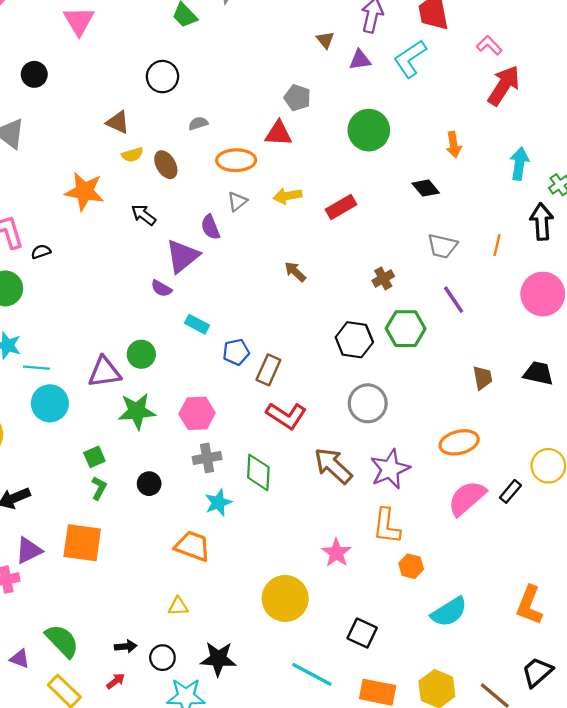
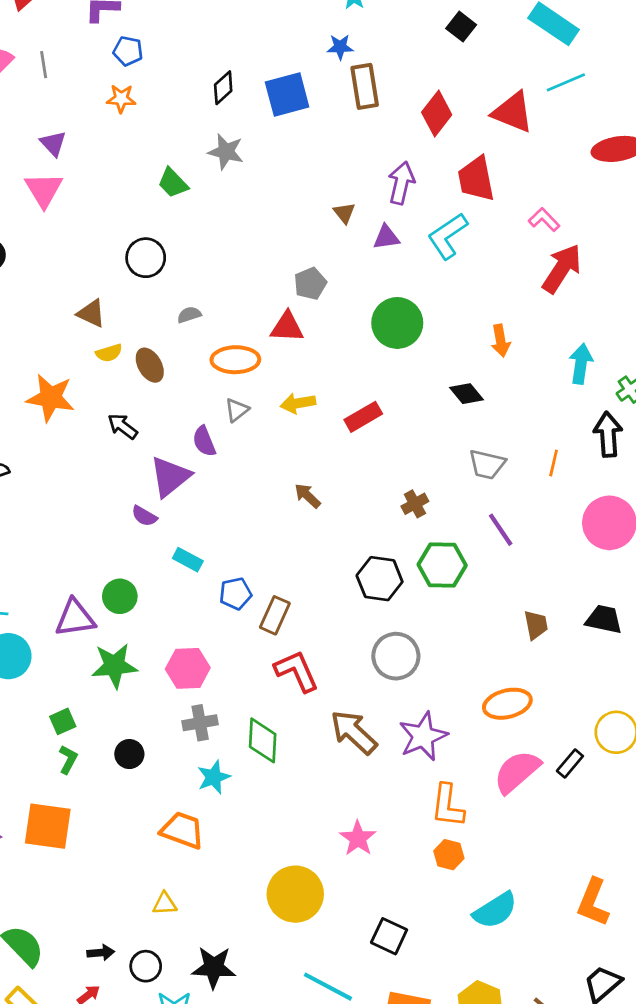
gray pentagon: (297, 98) -> (310, 284), turned 30
red L-shape: (286, 416) -> (297, 671), turned -147
orange L-shape: (387, 526) -> (448, 806), moved

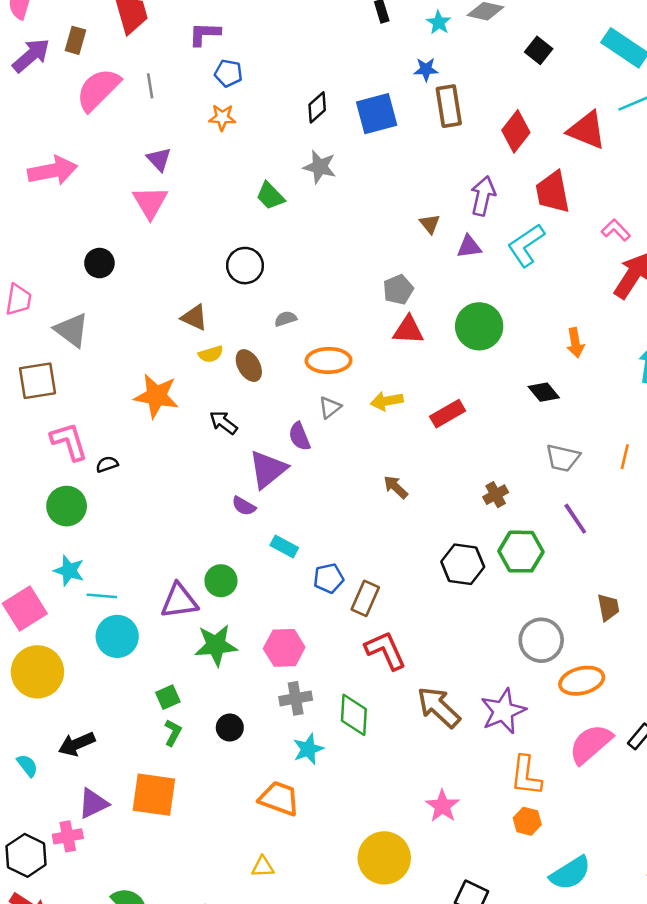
red triangle: (287, 327) -> (408, 330), moved
gray circle: (396, 656) -> (541, 640), moved

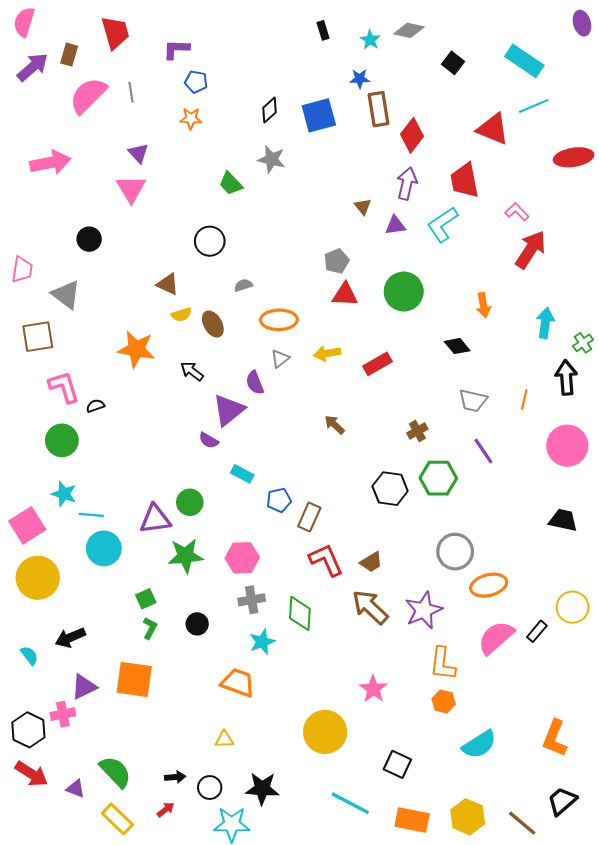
red diamond: (516, 131) -> (412, 135), moved
brown trapezoid: (608, 607) -> (371, 562), moved, turned 70

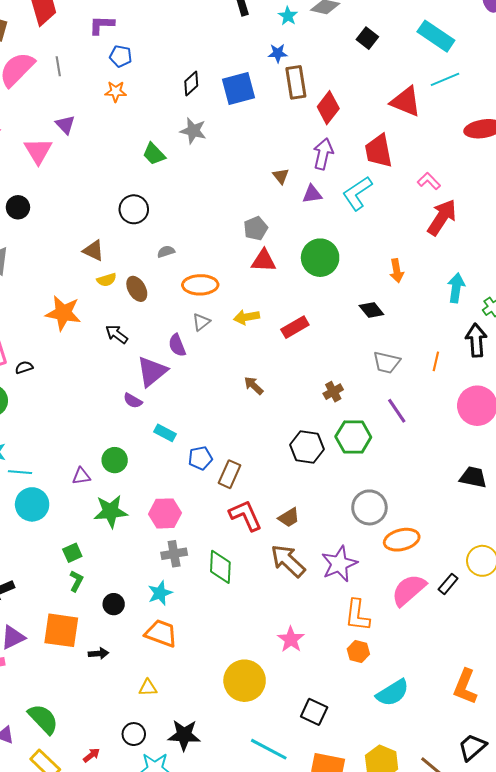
pink triangle: (131, 189) -> (38, 151), moved
purple triangle: (155, 519) -> (81, 476), size x0.6
black circle: (197, 624) -> (114, 604), moved
cyan star: (262, 642) -> (160, 593), moved
black arrow: (175, 777) -> (99, 653), moved

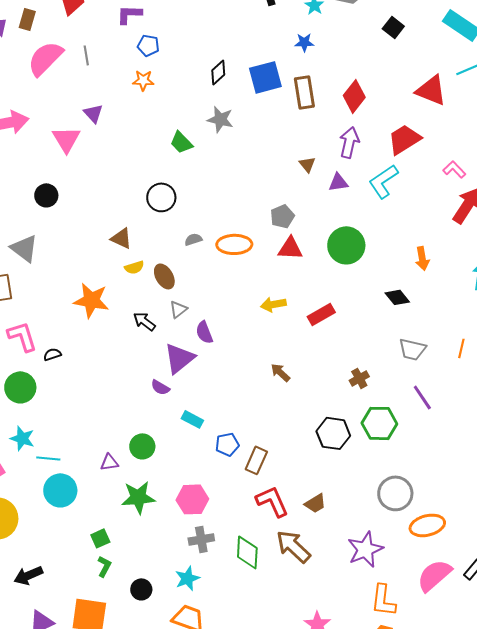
brown rectangle: (296, 82) -> (304, 92), moved
red trapezoid: (379, 151) -> (404, 139), turned 69
orange ellipse: (200, 285) -> (234, 244), moved
gray triangle: (201, 322) -> (178, 309), moved
brown arrow: (288, 561) -> (293, 546), moved

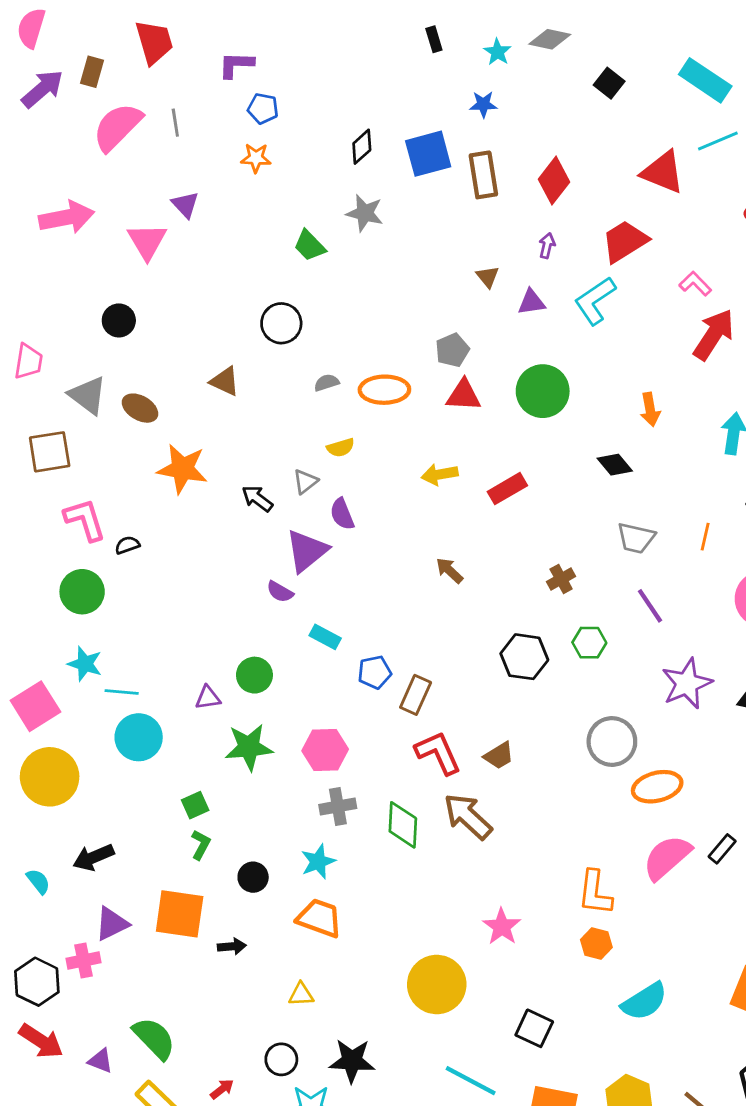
purple arrow: (349, 142) -> (547, 246), size x0.6
yellow semicircle: (134, 267) -> (341, 448), moved
brown ellipse: (164, 276) -> (140, 408), moved, turned -30
green hexagon: (379, 423) -> (589, 643), size x0.7
purple star: (365, 549) -> (687, 684), moved

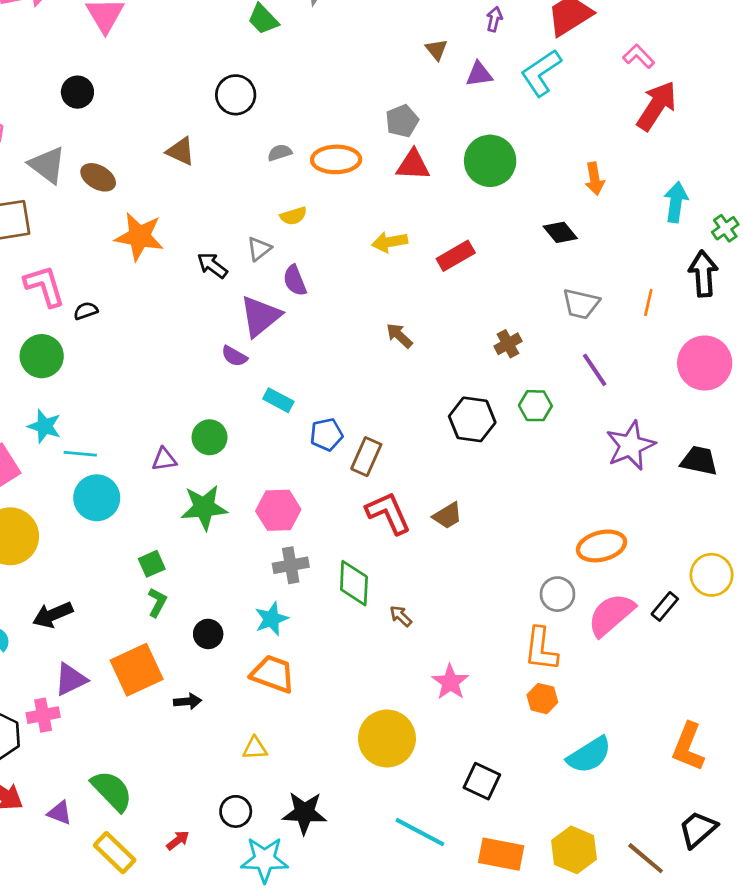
gray circle: (612, 741) -> (557, 594), moved, size x0.7
brown arrow: (468, 816) -> (401, 616), moved, size x0.5
orange square: (180, 914) -> (137, 670), turned -33

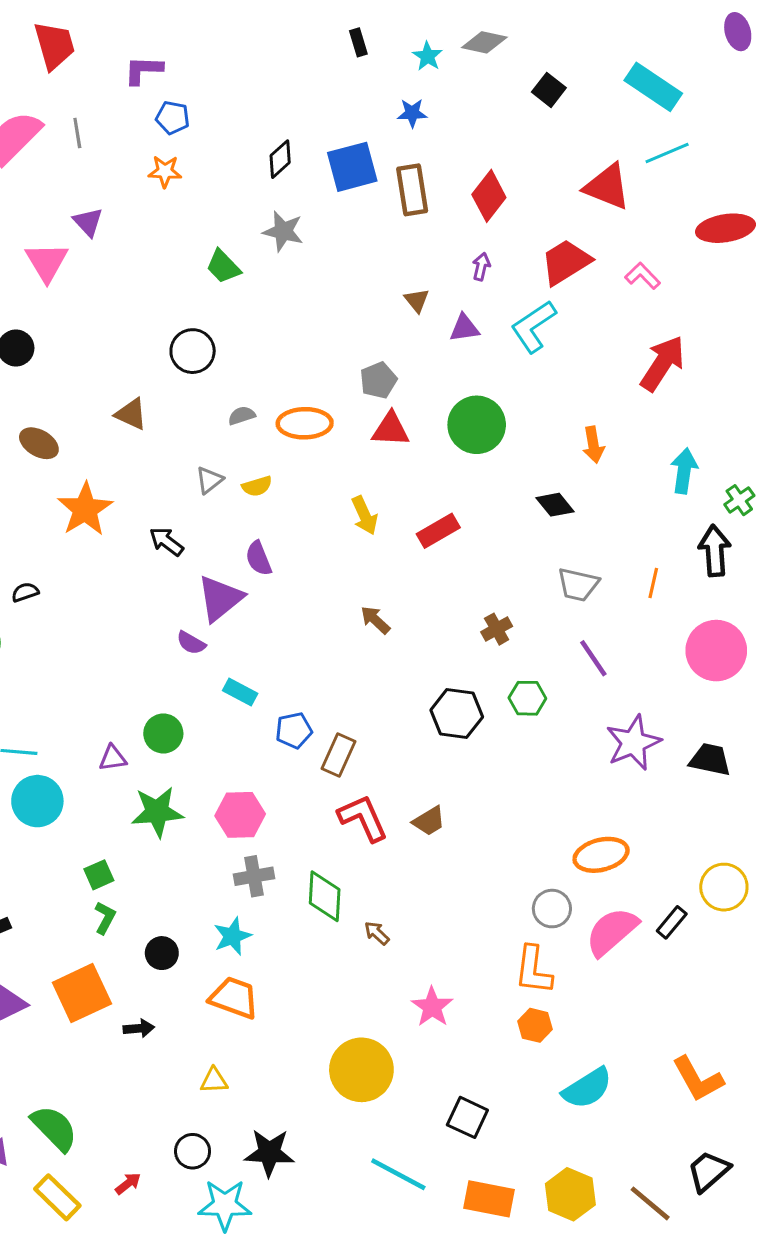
pink L-shape: (639, 56) -> (643, 276), moved
orange star: (139, 236) -> (85, 509), turned 30
yellow arrow: (390, 242) -> (365, 515), turned -104
gray triangle: (259, 249) -> (209, 480), moved
orange L-shape: (688, 747) -> (698, 1079), turned -51

